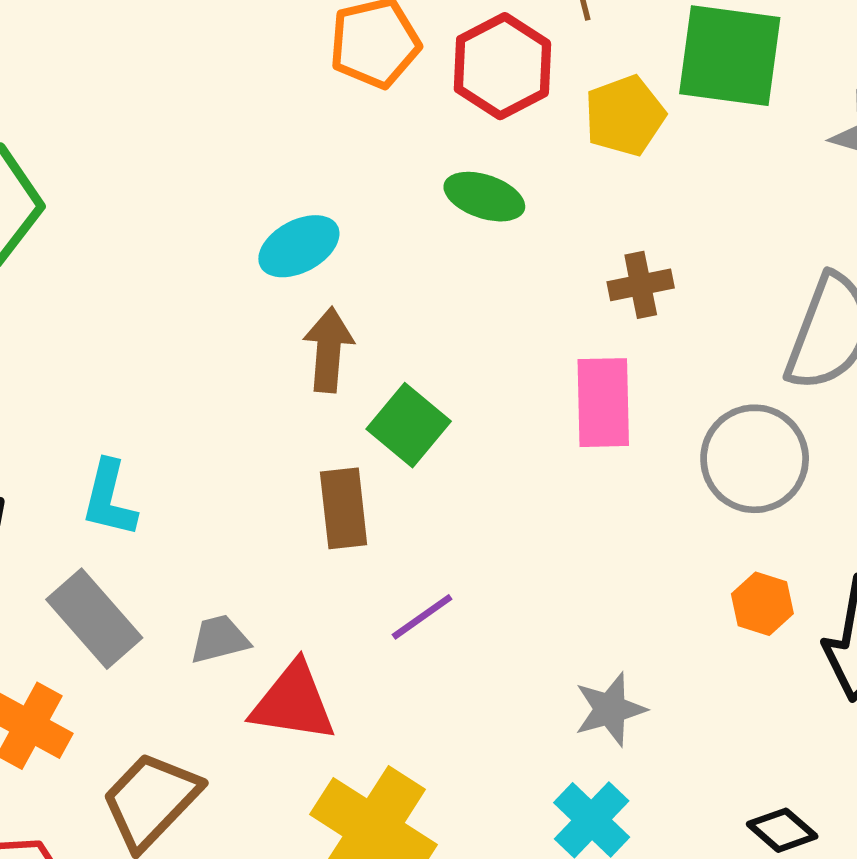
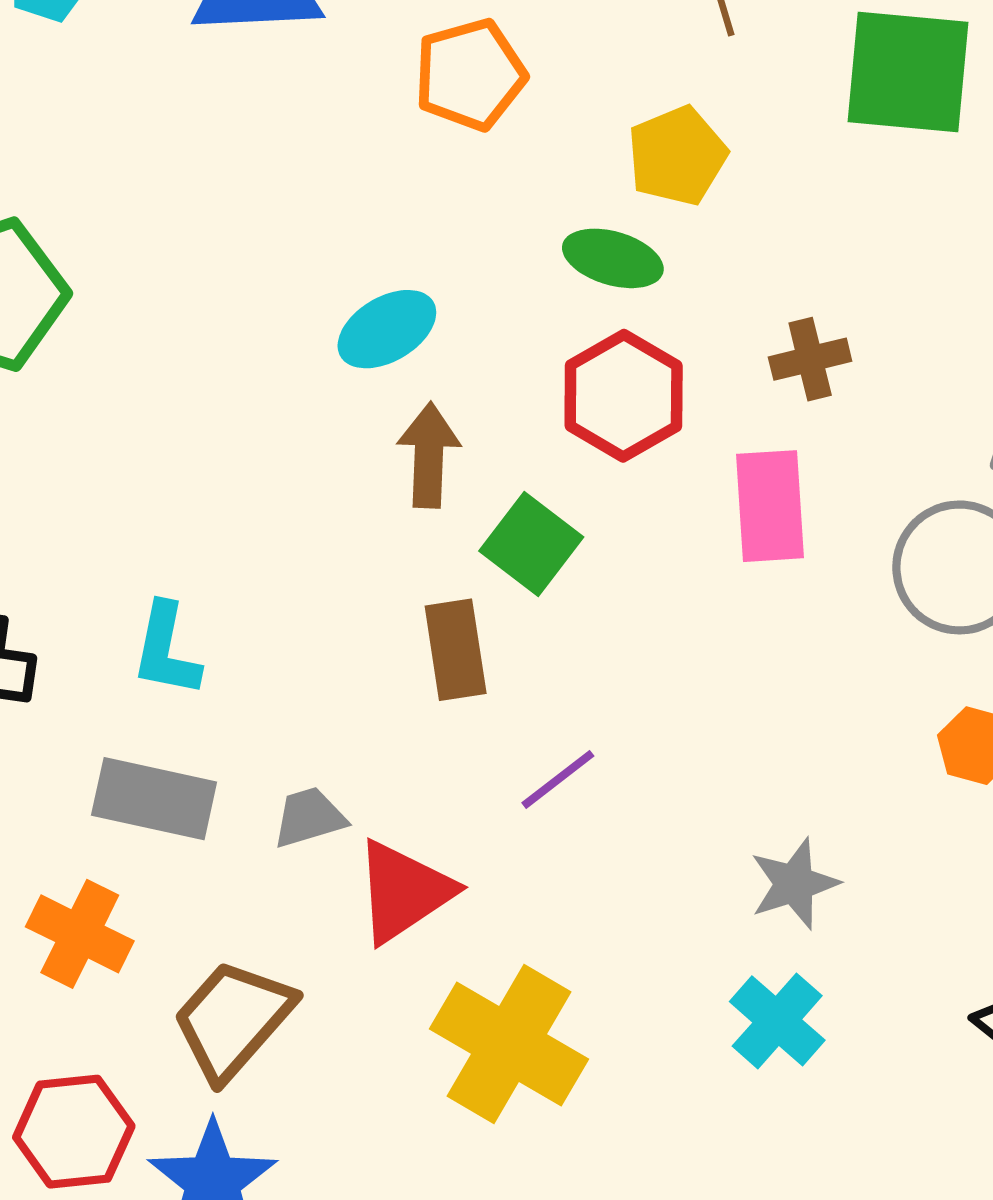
red hexagon: (502, 66) -> (624, 396), moved
yellow pentagon: (625, 116) -> (677, 156), moved
gray rectangle: (94, 619) -> (154, 799), turned -34
red triangle: (293, 702) -> (404, 891), turned -40

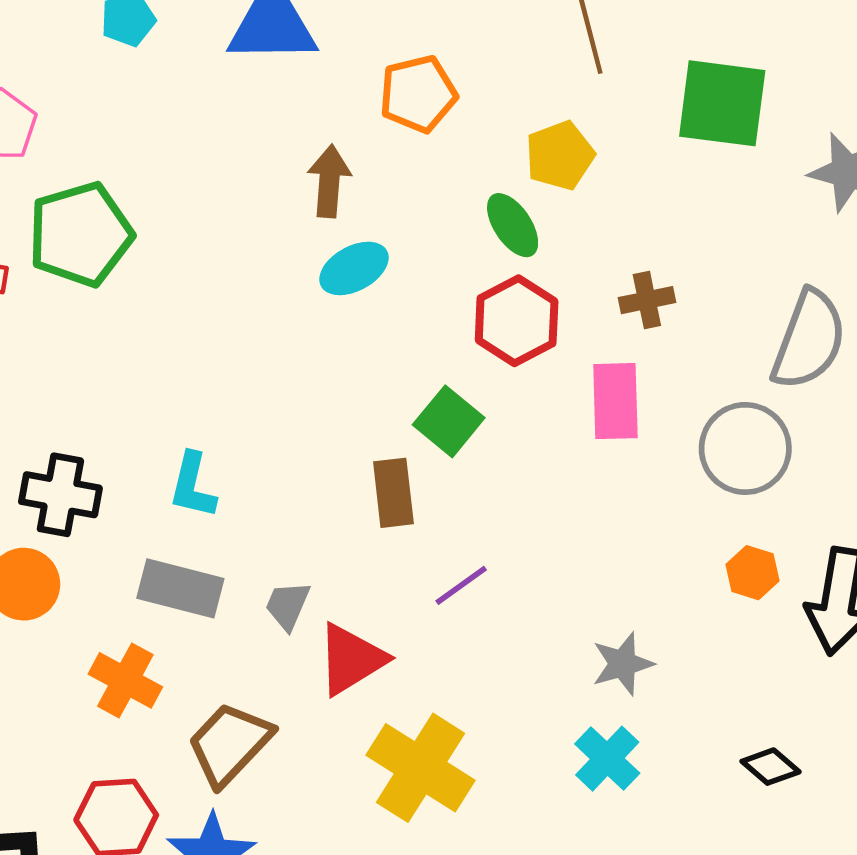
green ellipse: (613, 258) -> (513, 225), turned 38
brown arrow: (429, 455) -> (329, 181), moved
gray trapezoid: (309, 817) -> (288, 605), turned -52

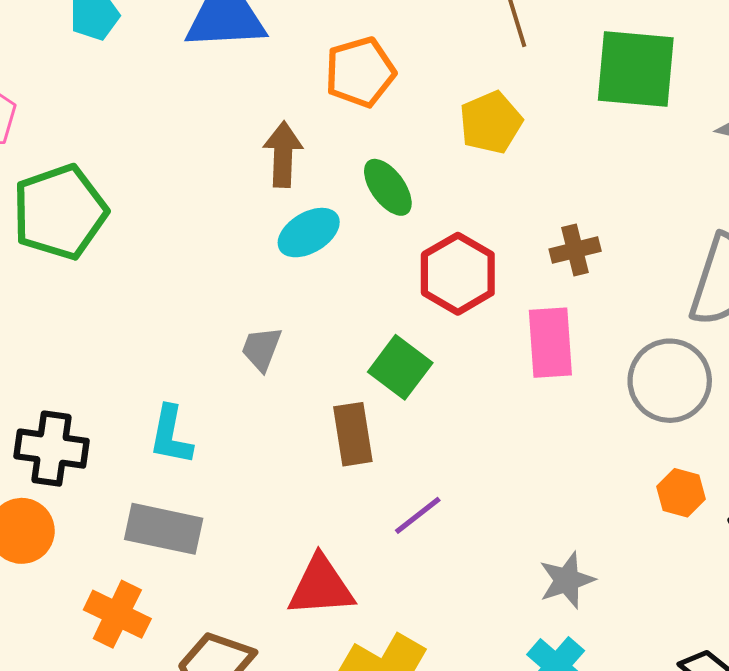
green ellipse: (513, 225) -> (388, 187), moved
gray trapezoid: (288, 605) -> (261, 349), moved
red triangle: (351, 659) -> (321, 586), turned 30

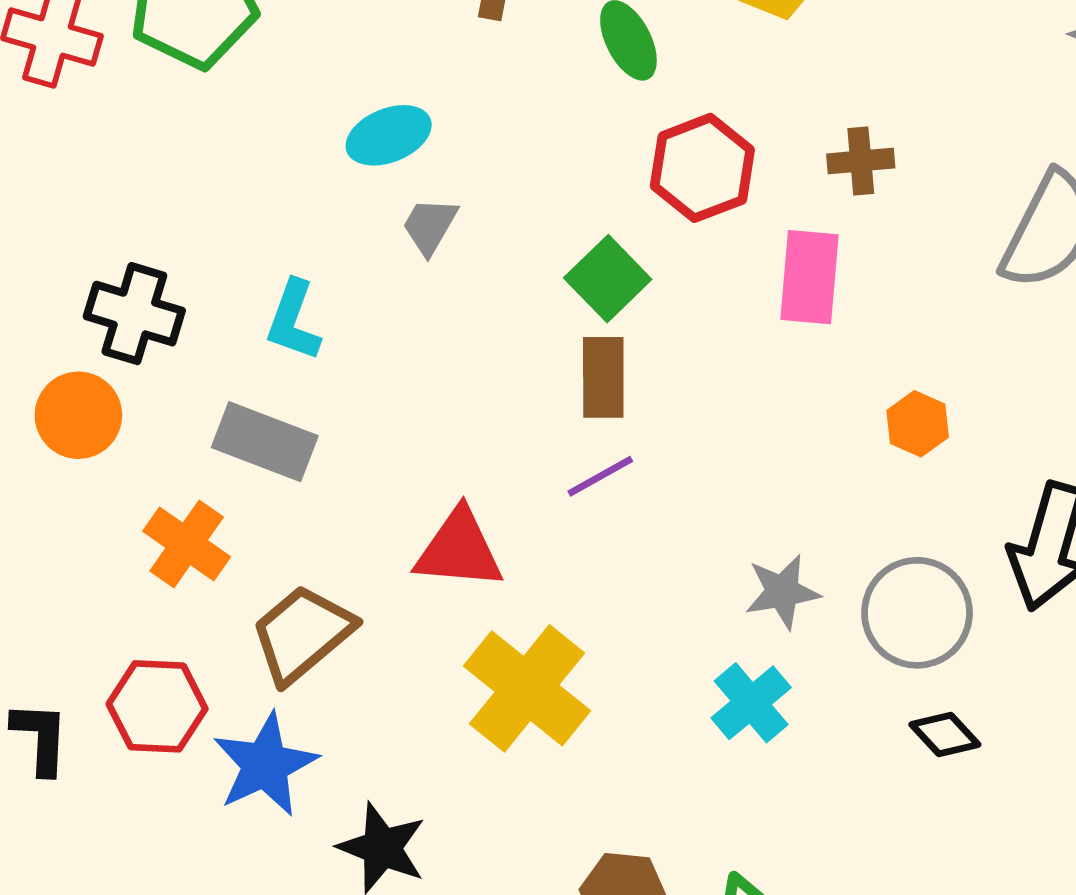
cyan ellipse: (309, 233) -> (389, 135), moved
gray circle: (670, 381) -> (917, 613), moved
brown rectangle: (353, 434) -> (603, 377), moved
orange hexagon: (681, 493) -> (918, 424), moved

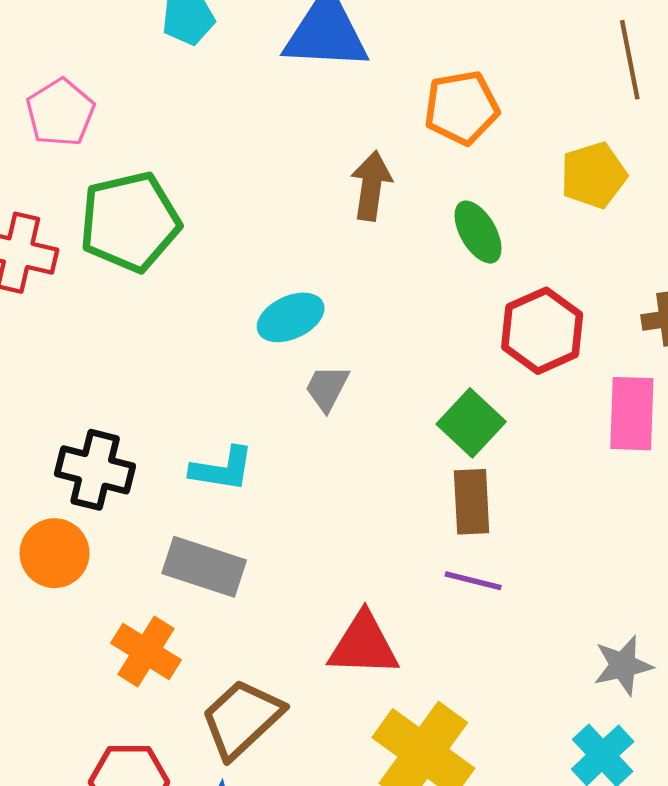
cyan L-shape: (293, 321) -> (222, 469), turned -98
purple line: (600, 476) -> (473, 581), turned 46

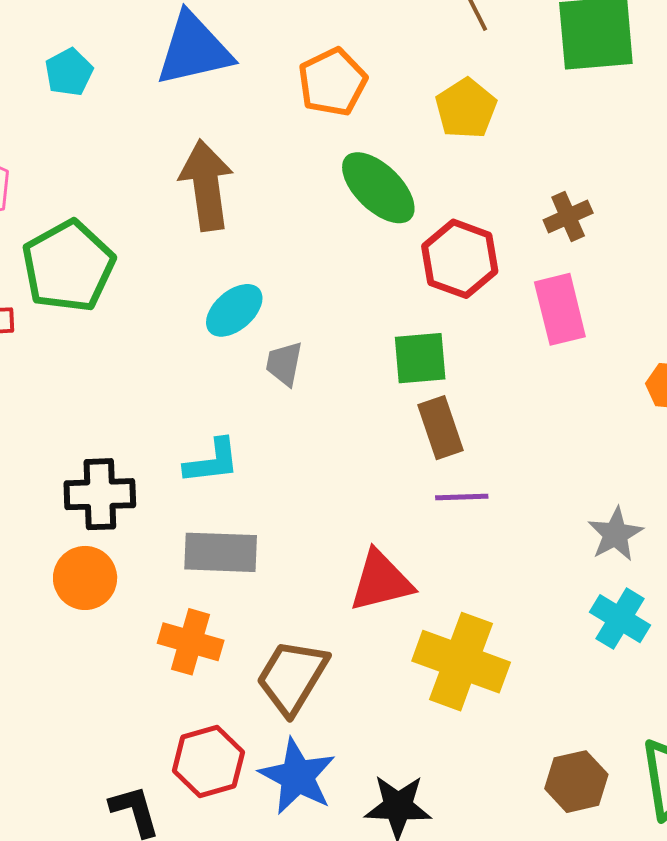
brown arrow: (371, 186) -> (206, 185), moved, size x1.4
green ellipse: (478, 232) -> (378, 188), size x1.4
green square: (471, 423) -> (420, 358), turned -32

